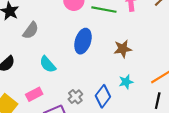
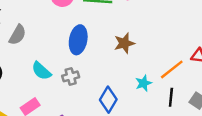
cyan star: (126, 82) -> (144, 83), moved
gray cross: (75, 97) -> (71, 76), moved, turned 32

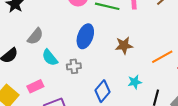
gray semicircle: (18, 35) -> (35, 36), moved
orange line: (172, 69) -> (162, 57), moved

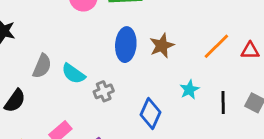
blue ellipse: (85, 36) -> (126, 45), moved
cyan semicircle: (50, 58) -> (73, 74), moved

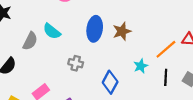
orange line: (216, 46) -> (166, 49), moved
cyan semicircle: (73, 74) -> (52, 31), moved
gray cross: (104, 91) -> (76, 63), turned 32

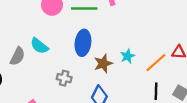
brown star: (122, 31) -> (103, 63), moved
cyan star: (141, 66) -> (128, 56), moved

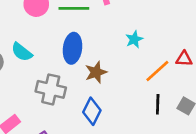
cyan star: (128, 56) -> (134, 39), moved
gray cross: (64, 78) -> (51, 89), size x1.6

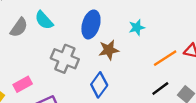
cyan star: (134, 39) -> (137, 27), moved
black line: (158, 104) -> (160, 89), turned 42

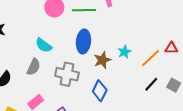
gray semicircle: (19, 27) -> (34, 67), moved
cyan star: (137, 27) -> (124, 52), moved

